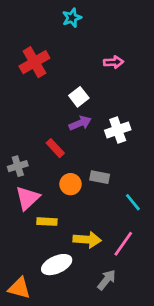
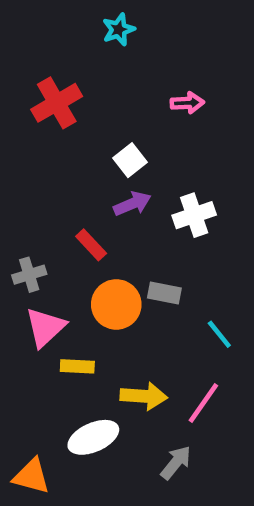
orange circle: (70, 184) -> (116, 304), size x1.4

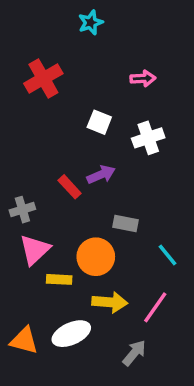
white square: (130, 160) -> (99, 122), turned -30
purple arrow: (132, 204) -> (101, 175), moved
white cross: (194, 215) -> (148, 138), moved
orange circle: (116, 304) -> (96, 257), moved
orange triangle: (31, 476) -> (24, 341), moved

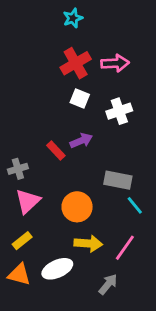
red cross: (43, 78) -> (76, 63), moved
pink arrow: (143, 78) -> (115, 63), size x1.4
gray rectangle: (126, 224) -> (118, 180), moved, size x1.4
yellow rectangle: (59, 279) -> (22, 241), moved, turned -42

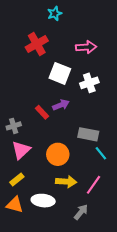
red cross: (76, 63) -> (37, 44), moved
white square: (80, 98) -> (60, 73), size x1.5
white ellipse: (57, 269) -> (43, 201), turned 30

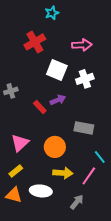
gray cross: (14, 126) -> (11, 91), moved
cyan line: (101, 153) -> (100, 157), moved

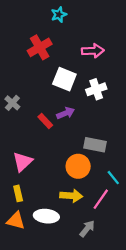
gray cross: (11, 91) -> (12, 103), turned -32
orange circle: (55, 147) -> (78, 166), moved
yellow rectangle: (16, 171) -> (18, 193), turned -64

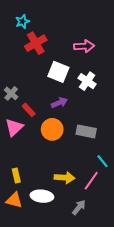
cyan star: (59, 15) -> (22, 22), moved
white cross: (96, 89) -> (87, 81), turned -36
red rectangle: (45, 121) -> (29, 110), moved
pink triangle: (23, 162) -> (14, 127), moved
orange circle: (78, 166) -> (52, 129), moved

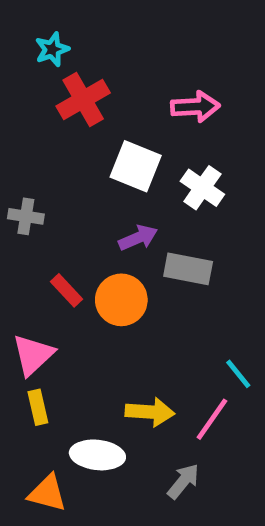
gray cross: (11, 93) -> (26, 216), turned -32
red rectangle: (29, 110) -> (66, 290), moved
pink triangle: (14, 127) -> (33, 355), moved
gray rectangle: (86, 131) -> (188, 269), moved
orange triangle: (14, 200) -> (47, 493), moved

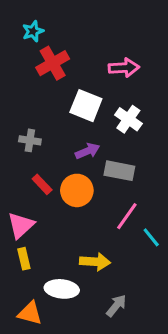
gray cross: (26, 216) -> (30, 140), moved
pink line: (212, 419) -> (127, 216), moved

